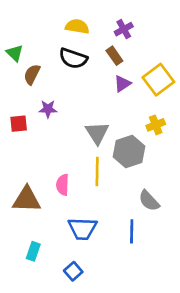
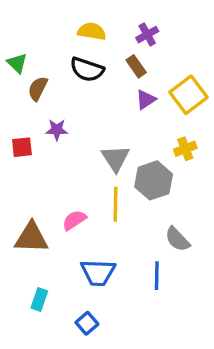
pink semicircle: (63, 185) -> (74, 220), turned 54

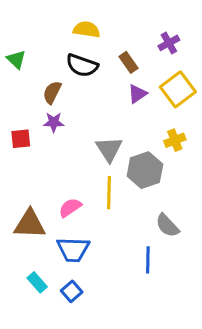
purple cross: (147, 35) -> (169, 43), moved
brown semicircle: (38, 88) -> (52, 92), moved
blue trapezoid: (98, 272) -> (73, 249), moved
cyan rectangle: (39, 299) -> (37, 282), turned -60
blue square: (87, 323) -> (72, 291), moved

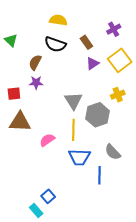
brown triangle: (30, 224) -> (20, 122), moved
blue trapezoid: (73, 249) -> (79, 157), moved
cyan rectangle: (37, 282) -> (36, 210), moved

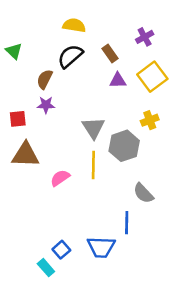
black semicircle: (55, 44) -> (70, 56), turned 120
purple triangle: (93, 63) -> (118, 80), turned 32
blue trapezoid: (79, 157) -> (101, 247), moved

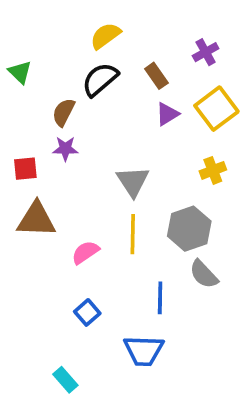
yellow semicircle: (74, 25) -> (105, 36), turned -45
purple triangle: (118, 80) -> (167, 114), turned -30
gray hexagon: (124, 146) -> (189, 229), moved
blue line: (127, 223) -> (160, 298), moved
blue square: (61, 250) -> (87, 312), moved

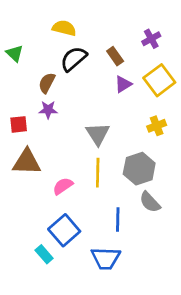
yellow semicircle: (105, 36) -> (64, 28), moved, turned 50
blue square: (87, 312) -> (64, 230), size x1.6
cyan rectangle: (65, 380) -> (44, 254), moved

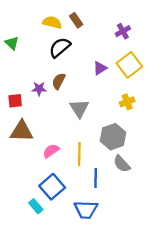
brown rectangle: (115, 56) -> (76, 20), moved
brown semicircle: (47, 83) -> (59, 81), moved
yellow line: (98, 173) -> (79, 154), moved

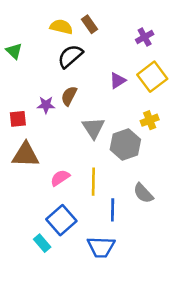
gray hexagon: (113, 137) -> (125, 145), moved

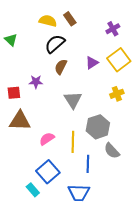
brown semicircle: (69, 96) -> (61, 67), moved
gray hexagon: (125, 145) -> (98, 127), moved

